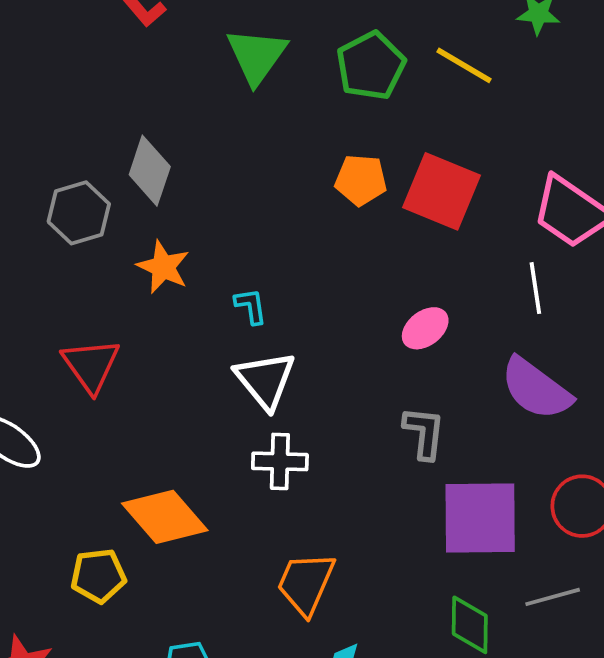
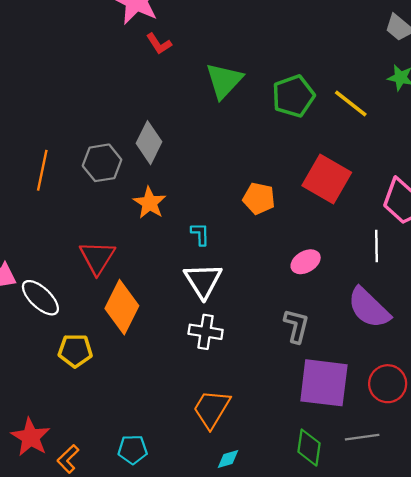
orange pentagon: (361, 180) -> (259, 199), moved
orange diamond: (165, 517) -> (122, 307), moved, turned 60
yellow pentagon: (98, 576) -> (75, 351), moved

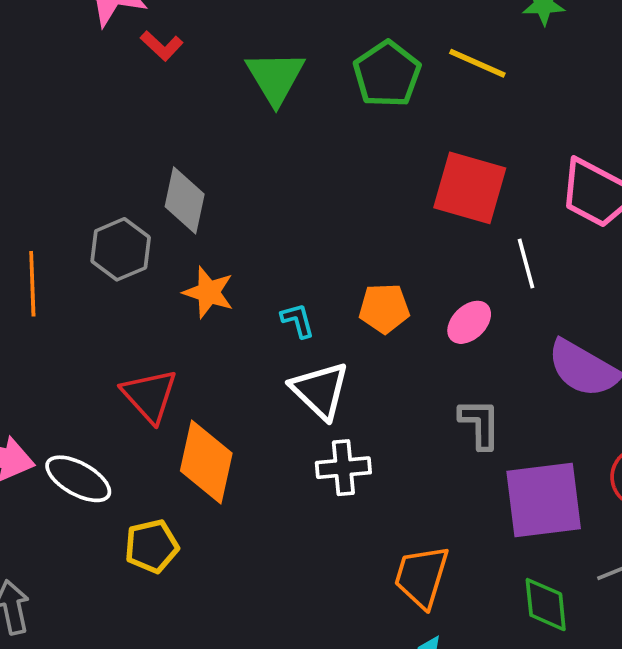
orange pentagon: (259, 199) -> (384, 308), moved
white line: (376, 246) -> (526, 264), moved
orange trapezoid: (212, 409) -> (422, 577), moved

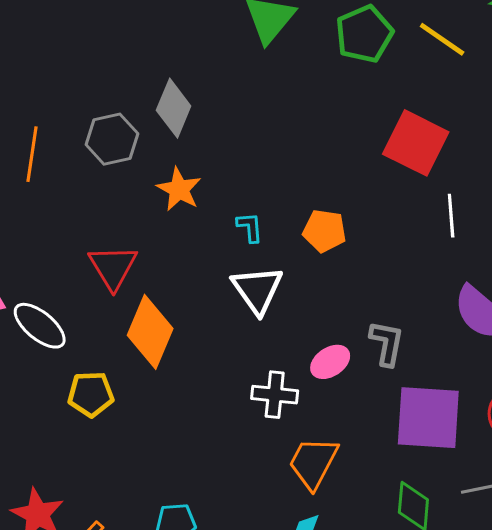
pink ellipse: (469, 322) -> (330, 362), moved
white cross: (343, 468) -> (275, 395), moved

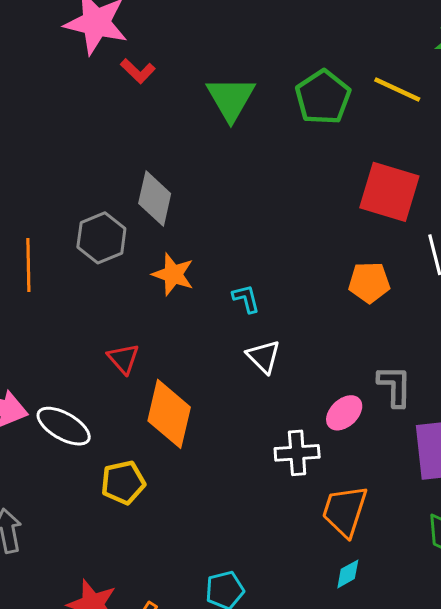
orange pentagon: (324, 231) -> (369, 282), moved
red triangle: (113, 267) -> (123, 359), size x0.7
white triangle: (257, 290) -> (264, 356), size x0.7

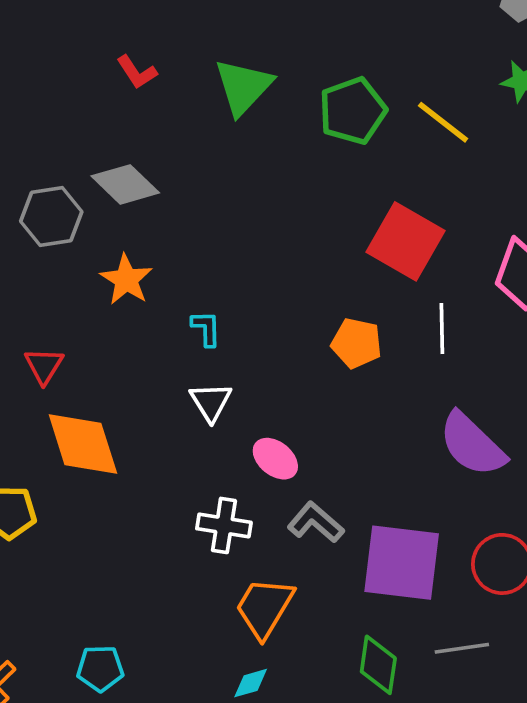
red L-shape: (138, 71) -> (137, 72), moved
gray diamond: (155, 198) -> (125, 184), turned -72
gray L-shape: (395, 386) -> (316, 522), moved, turned -63
pink ellipse: (344, 413) -> (275, 459), moved, turned 69
orange diamond: (169, 414) -> (83, 444), turned -44

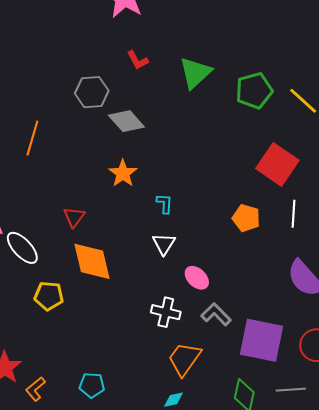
gray hexagon: (51, 216) -> (92, 92), moved

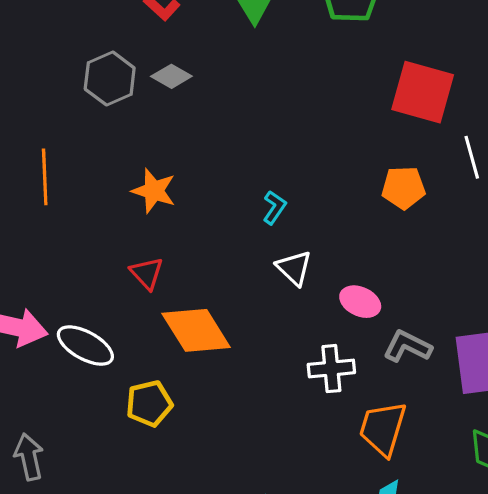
gray diamond: (126, 121) -> (171, 76), moved, size x0.7
orange star: (123, 173) -> (154, 191), moved
cyan L-shape: (164, 203) -> (274, 207), turned 50

